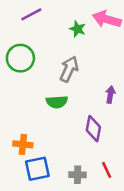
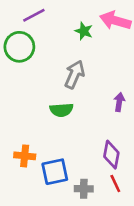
green circle: (20, 58) -> (19, 47), moved
purple diamond: (93, 129) -> (111, 155), moved
blue square: (37, 169) -> (55, 172), moved

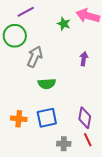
gray arrow: (75, 74) -> (35, 57), moved
purple arrow: (119, 102) -> (84, 59), moved
blue square: (55, 172) -> (47, 118), moved

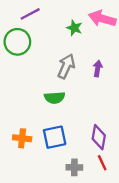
gray arrow: (35, 57) -> (66, 66), moved

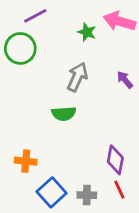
purple arrow: (98, 69) -> (125, 80), moved, turned -49
blue square: (55, 137) -> (52, 192), moved, turned -30

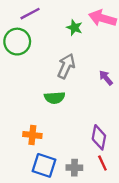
purple arrow: (125, 80) -> (106, 78), moved
orange cross: (26, 161) -> (32, 135), moved
blue square: (52, 192) -> (44, 165), turned -30

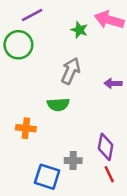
purple arrow: (106, 78) -> (113, 83), turned -49
orange cross: (32, 135) -> (26, 128), moved
gray cross: (74, 168) -> (73, 161), moved

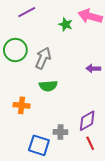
green circle: (18, 45) -> (15, 50), moved
gray arrow: (71, 71) -> (43, 58), moved
purple diamond: (106, 147) -> (87, 121), turned 50

